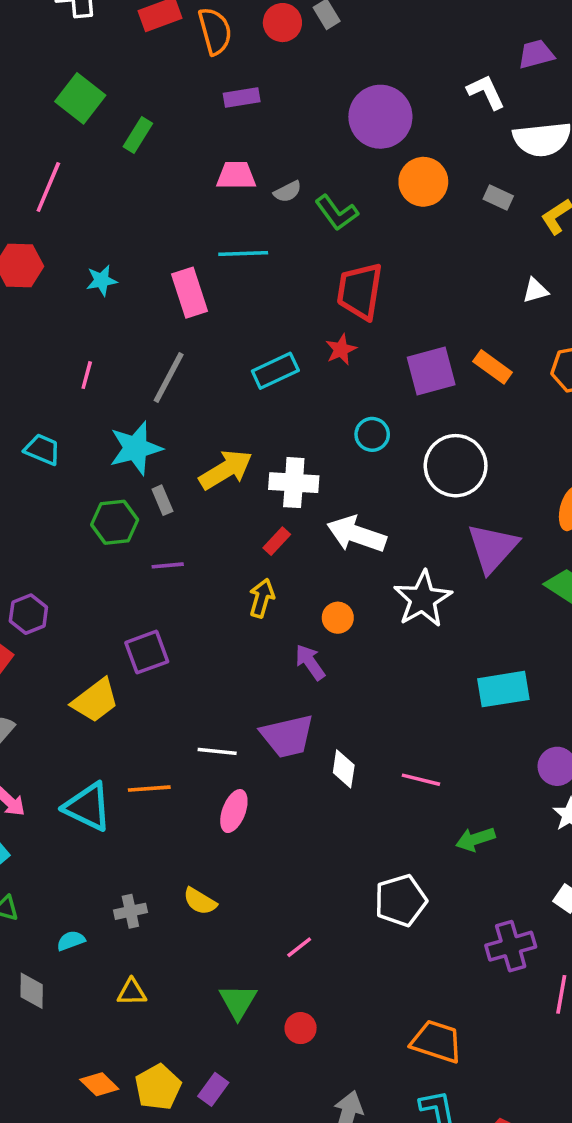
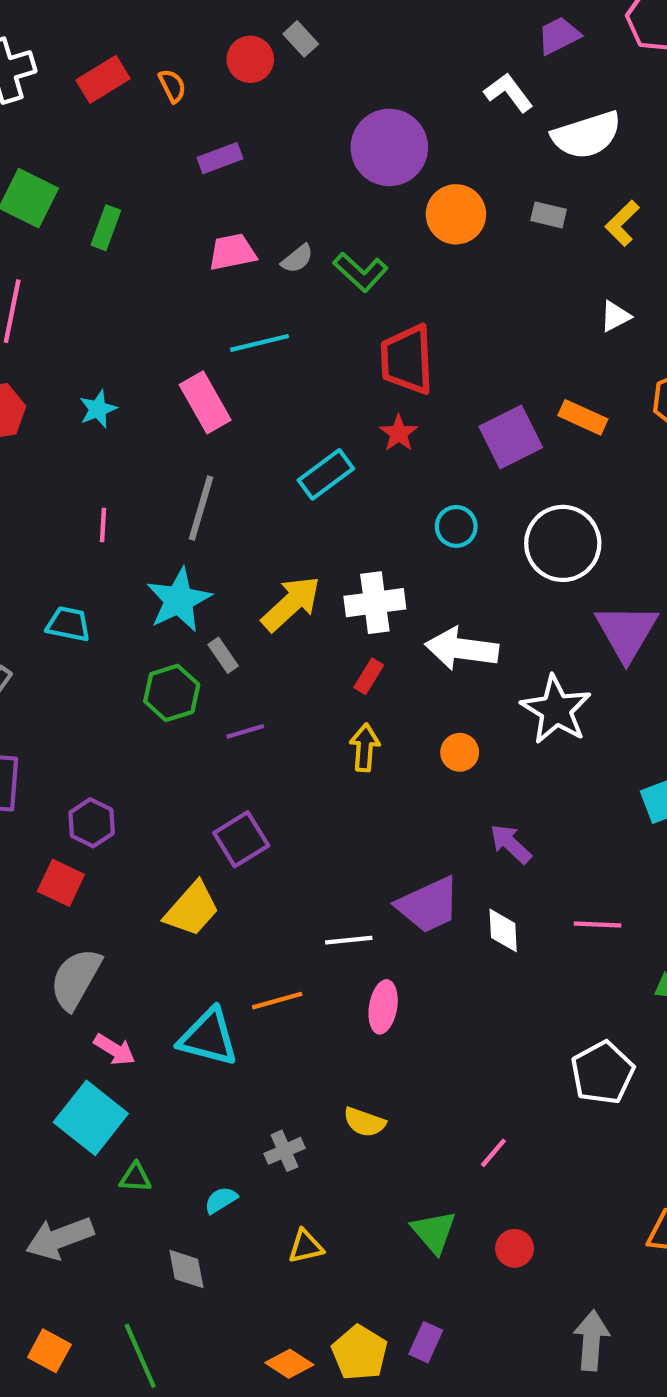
orange semicircle: (215, 31) -> (172, 86), size x0.6
purple arrow: (310, 662) -> (511, 844), moved

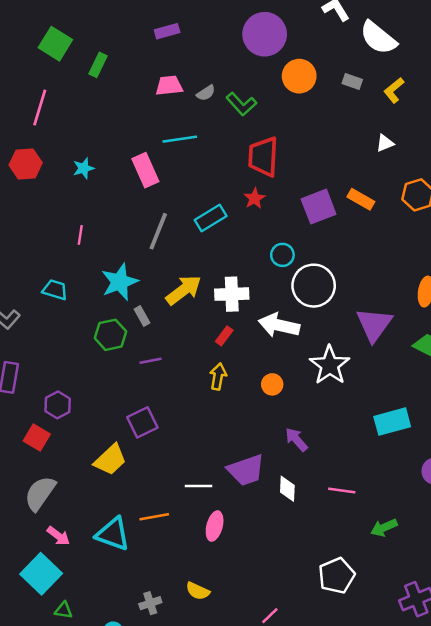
white semicircle: (587, 135) -> (378, 38), turned 51
gray line: (201, 508) -> (158, 231), moved
white circle: (563, 543) -> (314, 286), moved

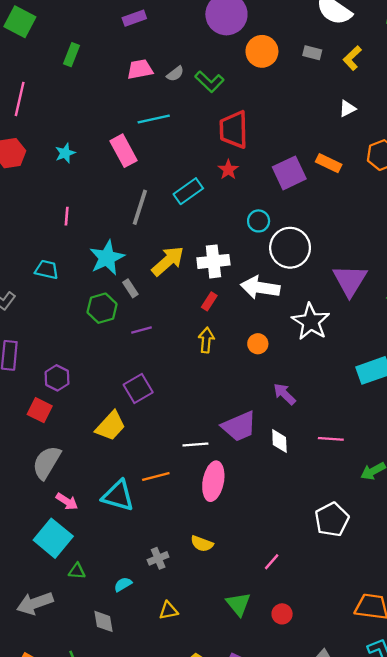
green square: (55, 44) -> (20, 22), moved
pink ellipse: (215, 526) -> (213, 481), size x1.4

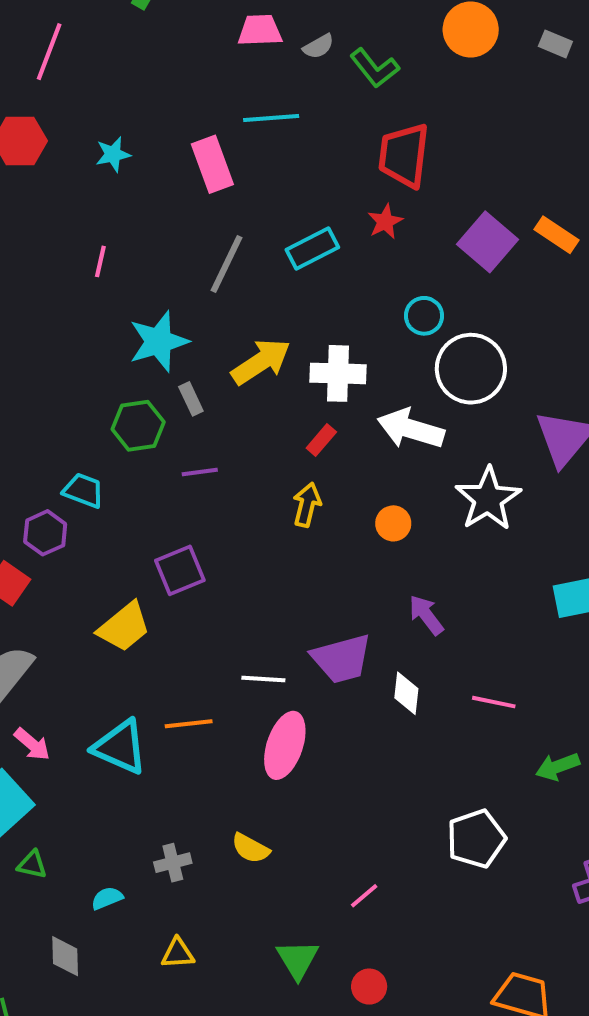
purple square: (289, 173) -> (488, 242), turned -32
cyan trapezoid: (47, 270) -> (84, 490), moved

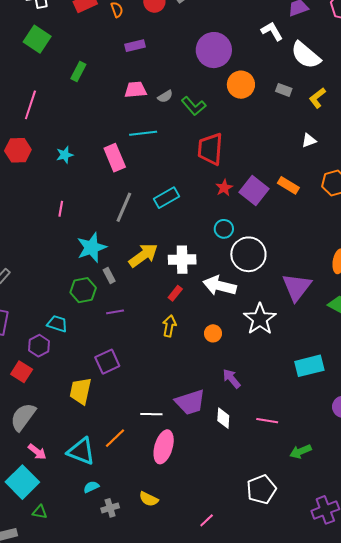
red star: (385, 222) -> (224, 188), moved
yellow trapezoid: (124, 627) -> (81, 391), turned 144
orange line: (189, 724) -> (115, 438), turned -35
cyan semicircle: (107, 898) -> (91, 487), moved

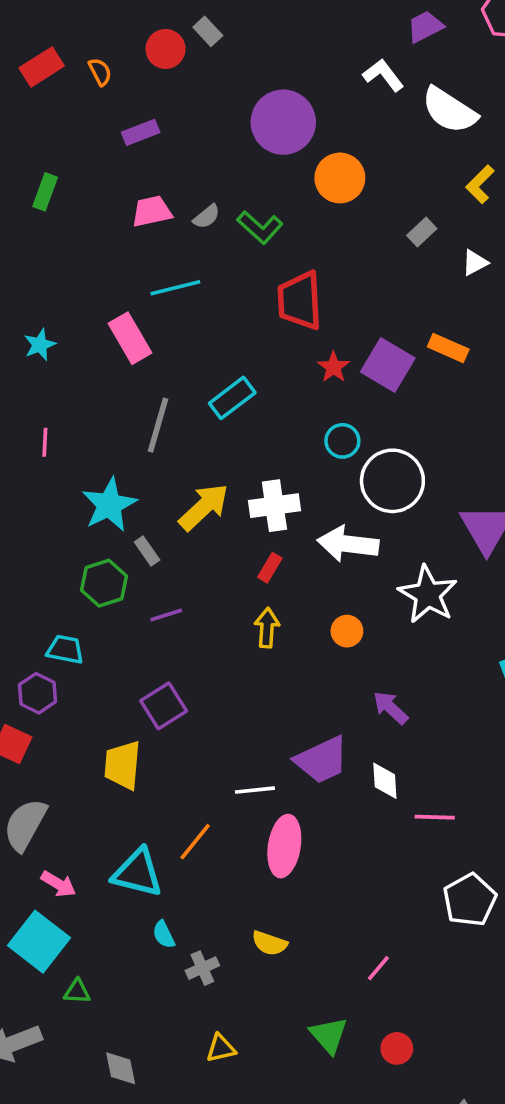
gray rectangle: (284, 90) -> (422, 232), moved, turned -56
pink line: (267, 421) -> (435, 817), moved
cyan semicircle: (91, 487) -> (164, 935), turned -84

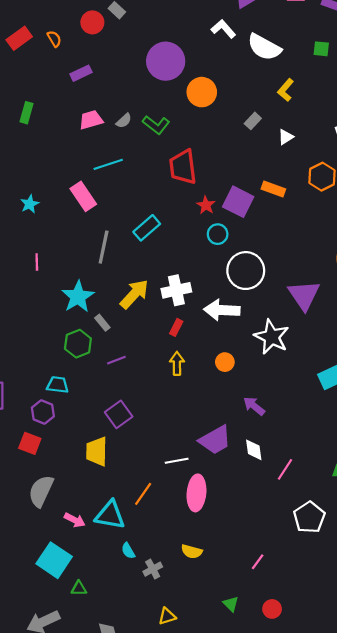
cyan circle: (342, 441) -> (218, 234), moved
pink line: (435, 817) -> (285, 469), turned -55
pink arrow: (58, 884) -> (75, 520), moved
green triangle: (329, 1035) -> (231, 604), size x0.7

